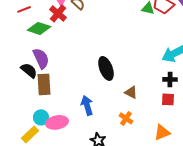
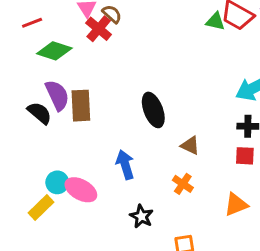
red cross: (58, 13) -> (99, 29), moved
brown rectangle: (44, 84) -> (81, 106), moved
pink ellipse: (57, 122) -> (81, 190), turned 40

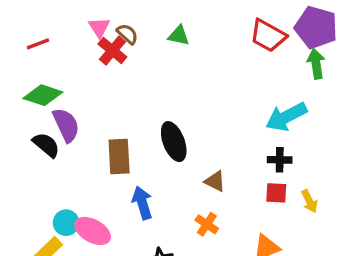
green triangle: (215, 21) -> (179, 36), moved
green diamond: (54, 51) -> (43, 95), moved
brown rectangle: (81, 106) -> (119, 156), moved

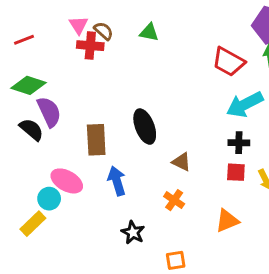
red trapezoid: (268, 36) -> (229, 62), moved
red cross: (112, 51) -> (90, 46), turned -35
pink ellipse: (93, 231) -> (67, 181), moved

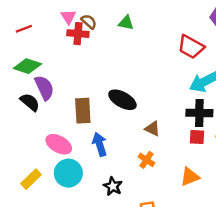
black ellipse: (145, 127) -> (122, 100), turned -40
black cross: (239, 143) -> (199, 113), size x1.5
cyan circle: (49, 199) -> (68, 173), moved, size x1.5

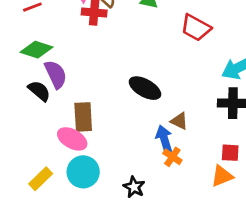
red trapezoid: (191, 47) -> (196, 28), moved
brown rectangle: (83, 111) -> (83, 117), moved
red square: (197, 137) -> (230, 153), moved
blue arrow: (100, 144) -> (164, 139), moved

